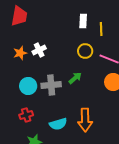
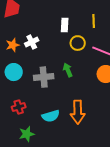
white rectangle: (83, 21) -> (65, 25), moved
green arrow: (75, 78) -> (68, 70), turned -72
cyan circle: (28, 86) -> (14, 72), moved

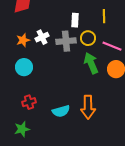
green arrow: (68, 70) -> (91, 63), moved, size x1.5
gray cross: (44, 77) -> (66, 41), moved
green star: (27, 134) -> (22, 129), moved

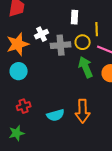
yellow line: (104, 16) -> (97, 29), moved
white rectangle: (75, 20) -> (75, 17), moved
white cross: (42, 37) -> (42, 34), moved
orange star: (23, 40) -> (18, 44), size x1.6

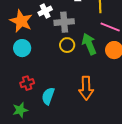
yellow circle: (83, 42) -> (67, 45), moved
orange star: (18, 44) -> (21, 21), turned -30
cyan semicircle: (56, 115) -> (48, 96), moved, turned 126

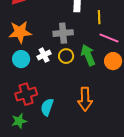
white cross: (45, 11) -> (44, 55), moved
orange star: (21, 21) -> (20, 32), turned -30
red cross: (27, 83) -> (26, 94), size x1.5

